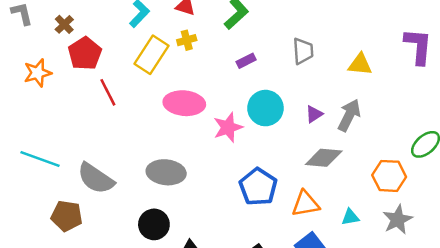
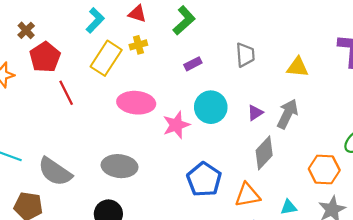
gray diamond: (324, 158) -> (264, 153), turned -52

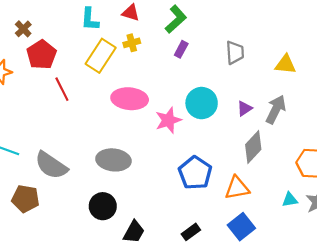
cyan L-shape: (95, 20) -> (90, 19), turned 140
purple rectangle: (193, 64) -> (181, 49), moved, turned -35
cyan triangle: (289, 207) -> (290, 200), moved

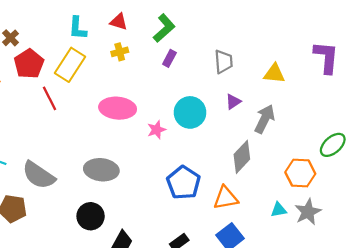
yellow rectangle: (101, 56) -> (70, 65), moved
purple triangle: (245, 108) -> (233, 102), moved
pink star: (168, 120) -> (156, 130), size x0.7

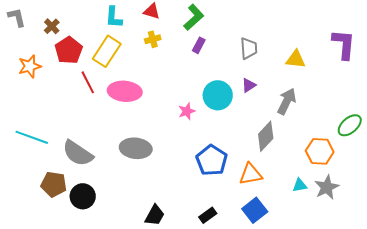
purple triangle: (233, 102) -> (249, 85), moved
pink ellipse: (118, 108) -> (125, 91), moved
black circle: (91, 216) -> (83, 196), moved

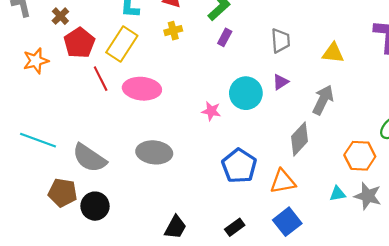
pink star: (187, 111) -> (211, 111), turned 30
gray star: (327, 187) -> (368, 196), turned -30

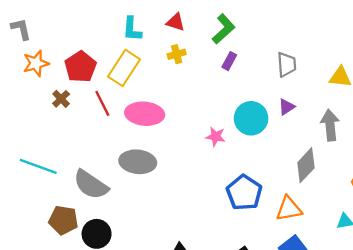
brown cross: (60, 16) -> (61, 99), moved
orange star: (36, 61) -> (36, 63), moved
gray arrow: (323, 100) -> (330, 125), turned -32
gray ellipse: (154, 152) -> (138, 162), moved

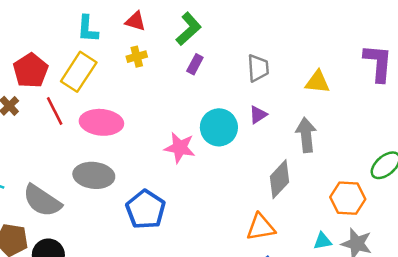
pink star: (216, 137) -> (180, 148), size x1.4
blue pentagon: (244, 193) -> (146, 209), moved

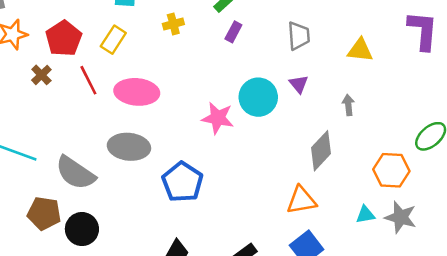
yellow rectangle: (79, 72) -> (113, 40), size x0.7
purple triangle: (258, 115) -> (299, 84), turned -36
gray arrow: (306, 135) -> (348, 105), size x0.6

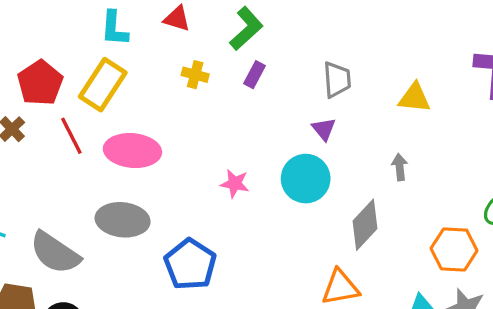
yellow cross: (173, 24) -> (195, 75), moved, turned 30
yellow rectangle: (113, 40) -> (103, 85), size x1.4
purple triangle: (299, 84) -> (324, 129), moved
cyan circle: (258, 97) -> (306, 179), moved
pink star: (218, 118) -> (235, 184), size x0.7

